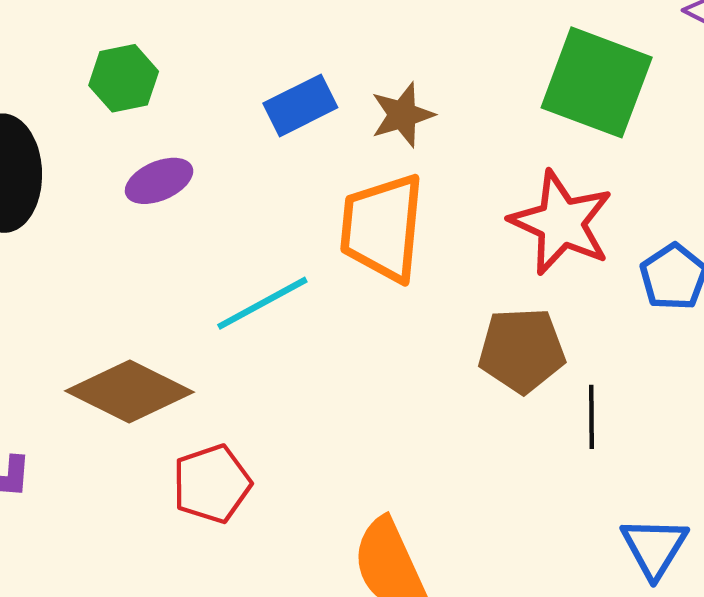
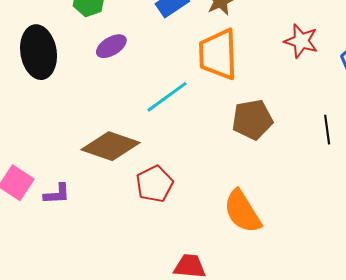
red star: (561, 223) -> (301, 41), size x0.7
brown pentagon: (522, 350) -> (252, 120), moved

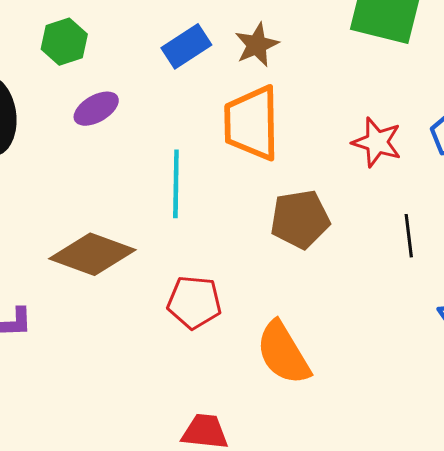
red star: (301, 41) -> (377, 142), moved
cyan line: (167, 97) -> (176, 184), turned -54
red pentagon: (154, 184) -> (194, 302), moved, turned 30

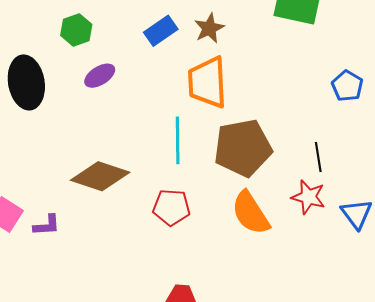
red star: (377, 142) -> (308, 197), moved
cyan line: (176, 184) -> (178, 140), moved
brown pentagon: (300, 219) -> (243, 148), size x1.4
orange semicircle: (283, 353) -> (251, 213), moved

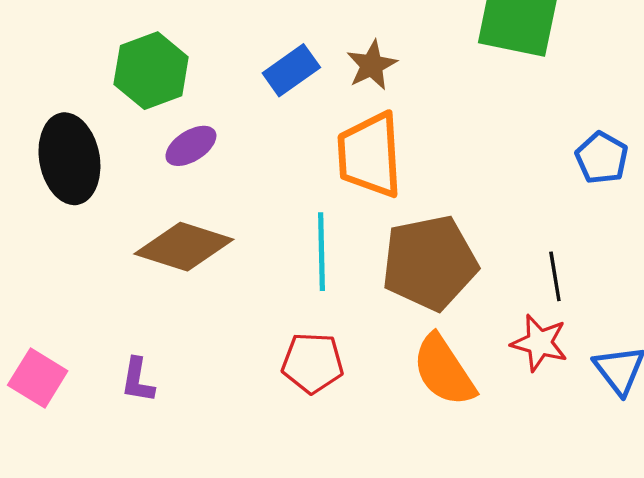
green hexagon: (76, 30) -> (151, 71), size x1.4
brown diamond: (100, 176) -> (184, 247), moved
purple L-shape: (47, 225) -> (138, 380), moved, turned 104

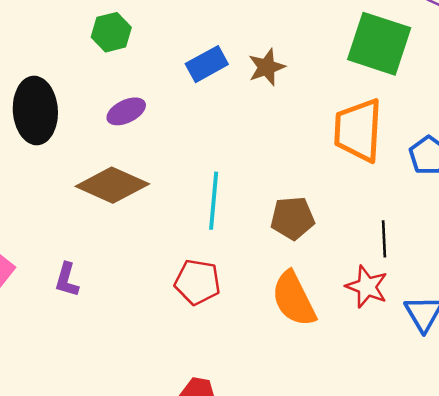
green hexagon: (151, 71) -> (111, 32), moved, size x0.7
orange trapezoid: (370, 155) -> (358, 130), moved
brown pentagon: (430, 263) -> (293, 218), size x0.6

